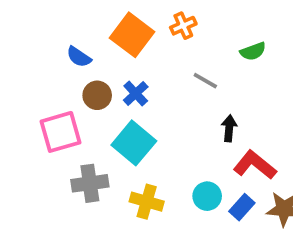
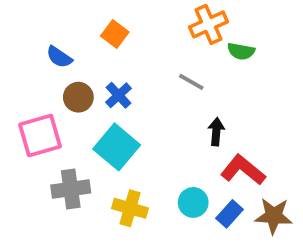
orange cross: (183, 26) -> (209, 24), moved, size x1.4
orange square: (132, 35) -> (115, 34), size x0.6
green semicircle: (253, 51) -> (241, 51), turned 30

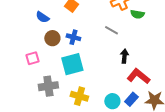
blue cross: (119, 95) -> (73, 37), turned -32
pink square: (40, 135) -> (32, 58), size x0.6
cyan square: (117, 147) -> (72, 64), turned 35
cyan circle: (193, 202) -> (112, 101), moved

